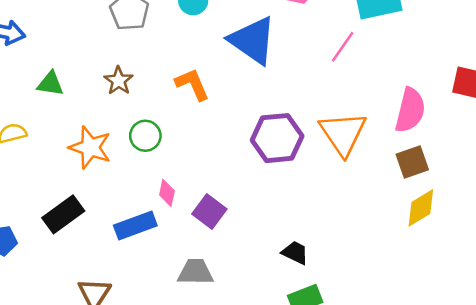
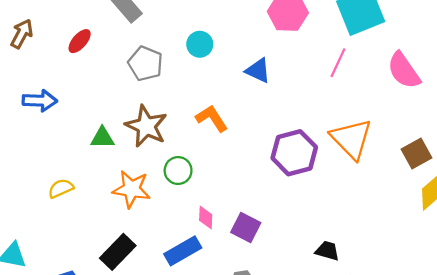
blue triangle: (253, 40) -> (258, 71), size x0.6
brown star: (119, 81) -> (146, 126), size x1.6
green triangle: (50, 84) -> (102, 138), moved
pink semicircle: (410, 110) -> (404, 70), moved, turned 141

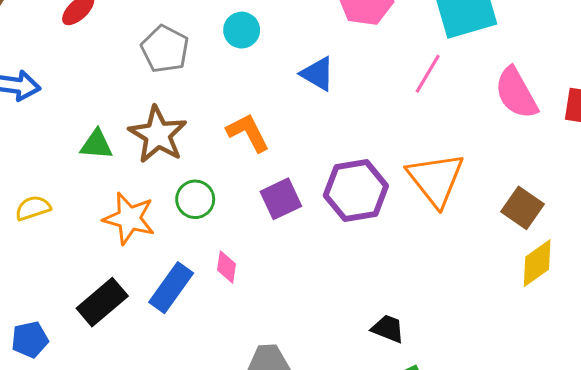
brown square: (416, 153) -> (522, 208), turned -32
purple square: (246, 228) -> (281, 199), moved, turned 32
blue rectangle: (183, 251) -> (171, 288), moved, turned -30

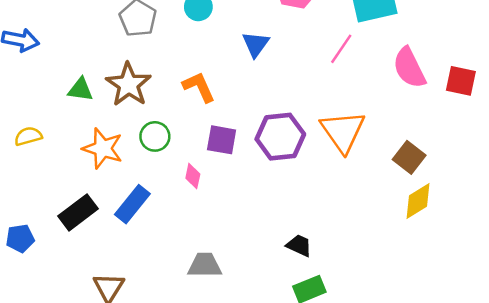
blue triangle: (318, 74) -> (256, 44), turned 32
purple square: (281, 199) -> (222, 140), turned 32
pink diamond: (226, 267) -> (193, 176), moved

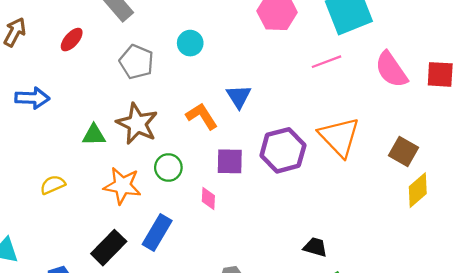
blue triangle: (256, 44) -> (239, 97), moved
pink line: (341, 49) -> (326, 62), turned 44

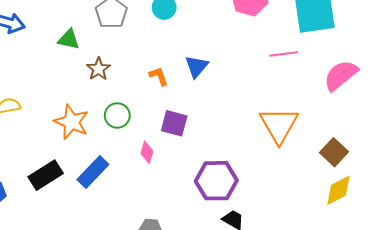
pink semicircle: (391, 70) -> (341, 75), turned 72
orange L-shape: (202, 116) -> (159, 76), size x0.7
brown star: (137, 124) -> (98, 69), size x0.6
green triangle: (94, 135) -> (69, 39), moved
purple hexagon: (283, 150) -> (216, 181), moved

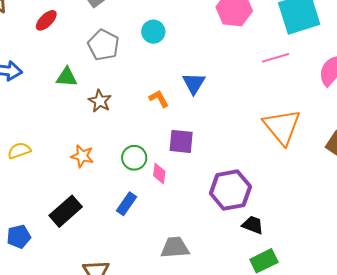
green circle: (117, 115) -> (134, 158), moved
orange star: (72, 122) -> (82, 156), size x0.7
blue rectangle: (93, 172) -> (127, 204), moved, size x0.7

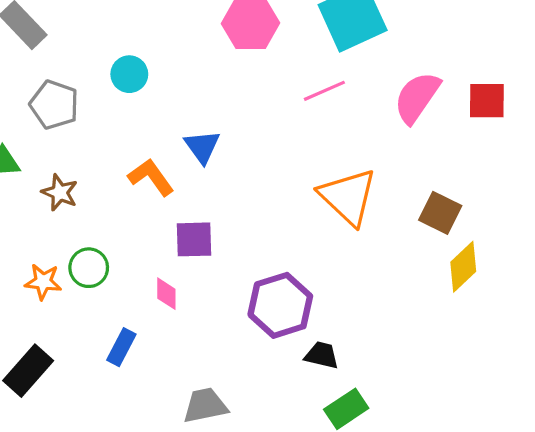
orange L-shape: (159, 99) -> (151, 177), size x1.4
green circle: (134, 158) -> (89, 268), moved

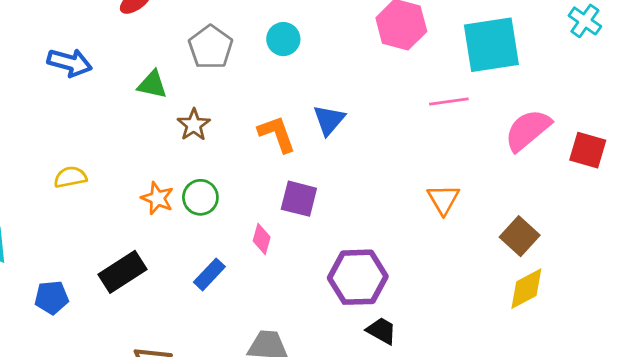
orange triangle: (348, 197) -> (443, 199), size x0.6

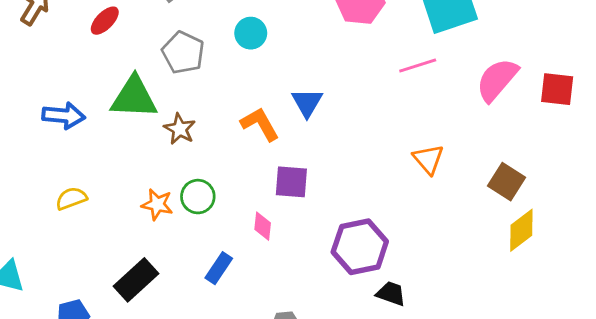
blue arrow: (70, 63) -> (64, 116), moved
green triangle: (152, 85) -> (134, 97), size x1.6

